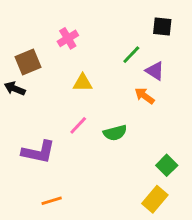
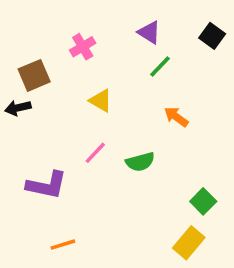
black square: (162, 27) -> (212, 36), moved, turned 30
purple triangle: (155, 71) -> (149, 32), moved
yellow triangle: (83, 83) -> (101, 101), turned 30
black arrow: (15, 89) -> (18, 108), turned -36

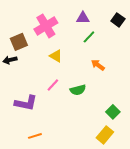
purple triangle: (149, 32) -> (83, 18), turned -32
pink cross: (83, 47) -> (46, 26), size x1.6

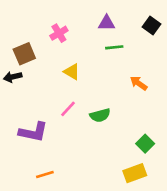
pink cross: (46, 26) -> (59, 33), size x0.6
green line: (89, 37) -> (114, 47), turned 40
orange arrow: (98, 65) -> (139, 83), moved
yellow rectangle: (105, 135) -> (135, 173), turned 30

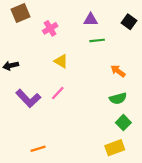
brown square: (24, 54) -> (21, 13), moved
green semicircle: (100, 115) -> (118, 98), moved
purple L-shape: (33, 132) -> (28, 98), moved, turned 35

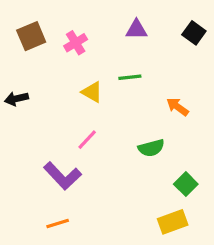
brown square: (21, 13) -> (31, 36), moved
green line: (97, 40) -> (130, 77), moved
purple L-shape: (28, 98) -> (62, 176), moved
green semicircle: (118, 98) -> (151, 148), moved

